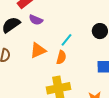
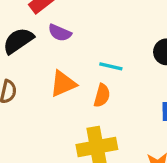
cyan line: (67, 40) -> (111, 66), turned 64

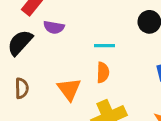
orange triangle: (63, 84) -> (69, 89), moved, turned -30

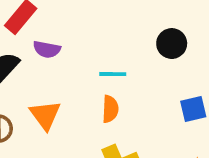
orange triangle: (69, 89) -> (45, 115), moved

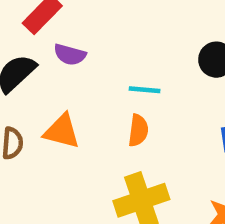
orange triangle: (45, 115) -> (62, 131), turned -44

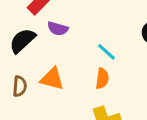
cyan line: (145, 90) -> (107, 52), turned 36

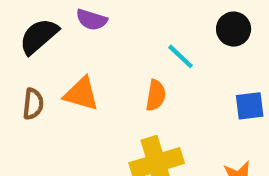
cyan line: (107, 52) -> (181, 56), moved

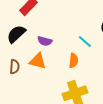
purple semicircle: (92, 20) -> (45, 41), moved

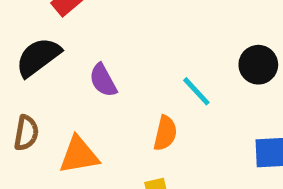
purple semicircle: (45, 41) -> (103, 80), turned 40
orange triangle: (38, 61) -> (79, 155), moved, turned -30

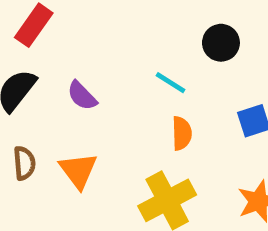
orange semicircle: (165, 133) -> (182, 133), moved
orange triangle: (79, 155) -> (78, 170), turned -42

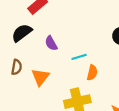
cyan line: (171, 83) -> (79, 57), moved, turned -64

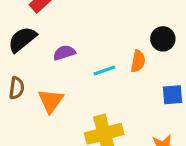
purple semicircle: (51, 43) -> (64, 53), turned 104
orange semicircle: (92, 73) -> (138, 61), moved

